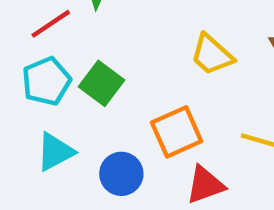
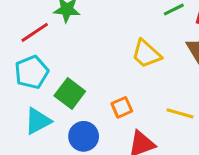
green square: (101, 83) -> (70, 94), moved
orange square: (177, 132) -> (122, 107), size x0.6

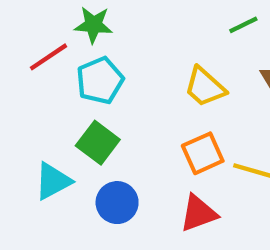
cyan pentagon: (32, 72) -> (100, 81), moved
orange square: (122, 107) -> (203, 153), moved, size x1.4

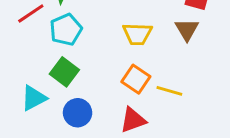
yellow trapezoid: (205, 87) -> (137, 34), turned -40
orange square: (203, 153) -> (136, 79), turned -32

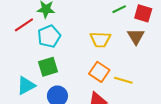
green square: (64, 72) -> (48, 67), turned 36

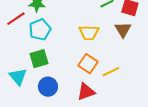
yellow line: (123, 80) -> (111, 72), turned -42
cyan triangle: (26, 86) -> (18, 77), turned -42

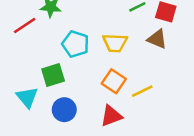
cyan pentagon: (40, 30) -> (75, 44), moved, turned -30
brown triangle: (123, 30) -> (157, 39), turned -36

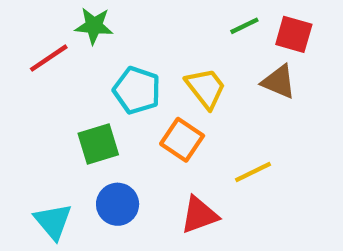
yellow trapezoid: (115, 43) -> (206, 88), turned -130
orange square: (114, 81) -> (182, 140), moved
cyan triangle: (27, 97) -> (53, 221), moved

